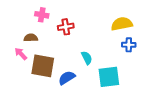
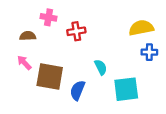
brown semicircle: (31, 38) -> (28, 36), moved
blue semicircle: (67, 78) -> (78, 90), turned -36

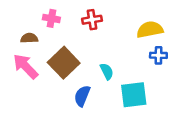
red cross: (76, 31) -> (92, 20), moved
pink arrow: (24, 63) -> (26, 66), size x1.6
brown square: (50, 76) -> (64, 63), moved, turned 36

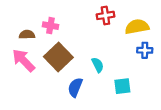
pink cross: (51, 18) -> (50, 26), moved
red cross: (92, 20) -> (105, 15), moved
cyan square: (134, 95) -> (122, 86), size x0.7

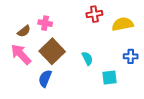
brown semicircle: (27, 35) -> (24, 31), turned 144
blue cross: (145, 50) -> (131, 56), moved
blue semicircle: (75, 87) -> (45, 79), moved

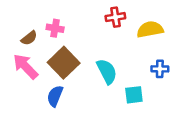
cyan semicircle: (87, 58) -> (107, 71), size x1.5

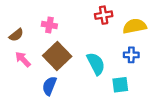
brown semicircle: (29, 38) -> (16, 35), moved
pink arrow: (25, 66) -> (23, 59), size x0.7
blue cross: (160, 69) -> (131, 55), moved

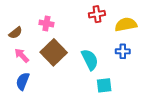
cyan square: (120, 85) -> (104, 85), moved
blue semicircle: (49, 86) -> (23, 81), moved

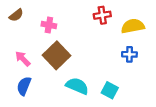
brown semicircle: (15, 33) -> (16, 15), moved
cyan semicircle: (90, 60) -> (77, 86), moved, turned -40
cyan square: (104, 85) -> (110, 90), turned 35

